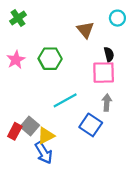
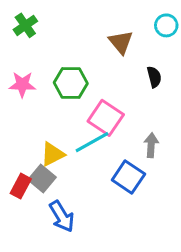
pink star: (16, 60) -> (22, 85), turned 30
pink square: (104, 73) -> (106, 118), moved, turned 35
yellow triangle: (46, 136) -> (53, 154), moved

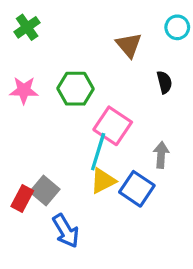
cyan line: (92, 142) -> (98, 152), turned -44
yellow triangle: (53, 154) -> (103, 181), moved

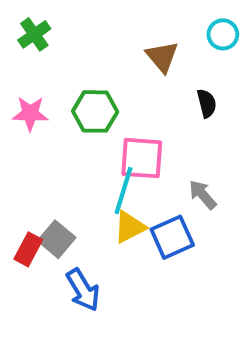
pink square: (113, 126) -> (142, 158), turned -30
gray arrow: (161, 155) -> (203, 195), turned -45
blue square: (137, 189) -> (172, 237), turned 32

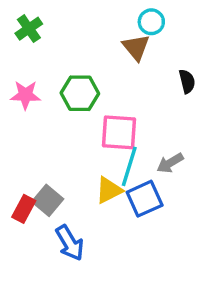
cyan circle: (223, 34) -> (151, 22), moved
black semicircle: (207, 103) -> (187, 81), moved
cyan line: (124, 191) -> (129, 166), moved
gray arrow: (203, 195) -> (170, 163), turned -80

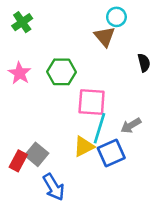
pink star: (25, 95) -> (20, 73), turned 30

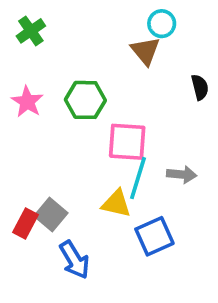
gray arrow: (131, 126) -> (182, 174), turned -144
yellow triangle: (84, 146) -> (116, 204), turned 40
blue square: (111, 153) -> (154, 236), moved

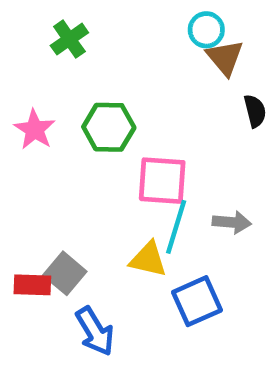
green cross: (31, 31) -> (69, 39), moved
brown triangle: (145, 51) -> (225, 58), moved
red rectangle: (25, 224) -> (32, 285), turned 64

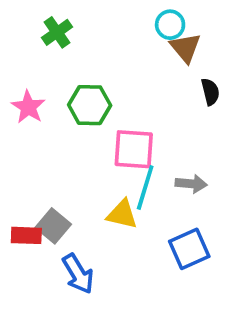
blue square: (197, 301) -> (189, 249), moved

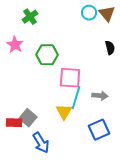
brown triangle: (185, 48) -> (107, 14), moved
pink star: (28, 107) -> (15, 45), moved
yellow triangle: (122, 214) -> (64, 112), turned 48

